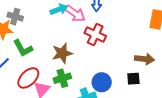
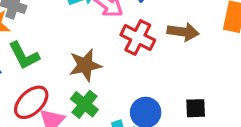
brown arrow: (145, 59) -> (183, 32), moved
green cross: (62, 78) -> (84, 104), turned -36

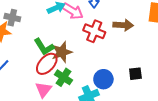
green L-shape: (24, 56) -> (44, 47), moved
red ellipse: (31, 102) -> (47, 64), moved

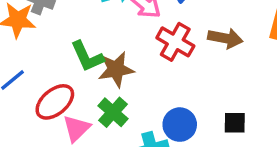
red ellipse: (47, 64) -> (55, 102), moved

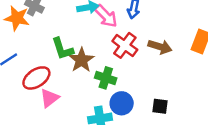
brown star: (116, 69) -> (81, 60), turned -30
green cross: (113, 112) -> (106, 78), moved, turned -30

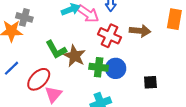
blue circle: (122, 103) -> (116, 68), moved

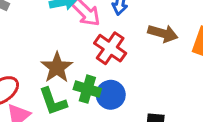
brown arrow: (140, 31) -> (163, 33), moved
green L-shape: (56, 50) -> (53, 101), moved

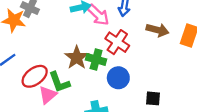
green cross: (87, 89) -> (96, 59), moved
green L-shape: (53, 101) -> (59, 82), moved

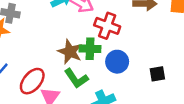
green L-shape: (59, 82) -> (76, 78), moved

